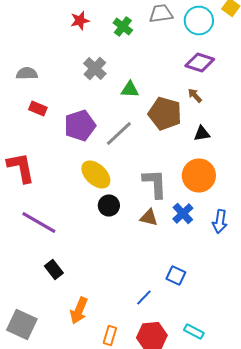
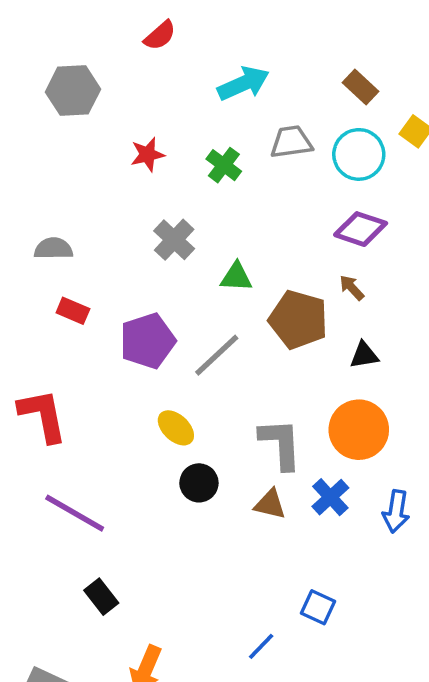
yellow ellipse: (96, 174) -> (176, 428), size x0.7

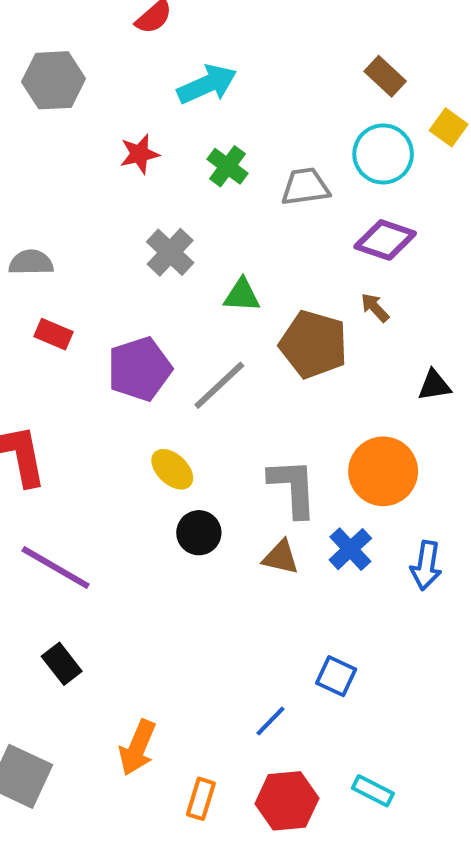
cyan arrow: (243, 83) -> (207, 84), moved
gray trapezoid: (291, 142) -> (305, 187), moved
black triangle: (364, 355) -> (434, 385), moved
black rectangle: (101, 597) -> (62, 664), moved

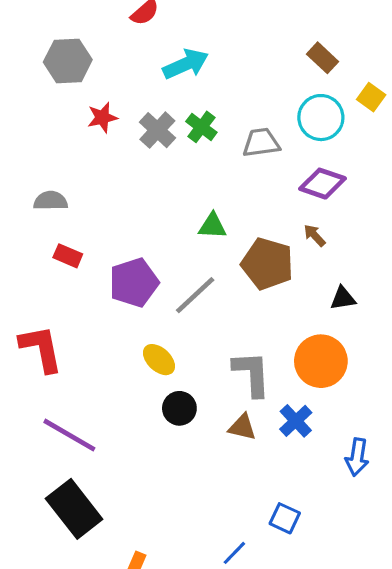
red star: (139, 154) -> (102, 118), moved
gray cross: (170, 252) -> (157, 130), moved
black triangle: (434, 385) -> (343, 298), moved
blue arrow: (426, 565) -> (357, 457), moved
black rectangle: (62, 664) -> (74, 509), size x1.8

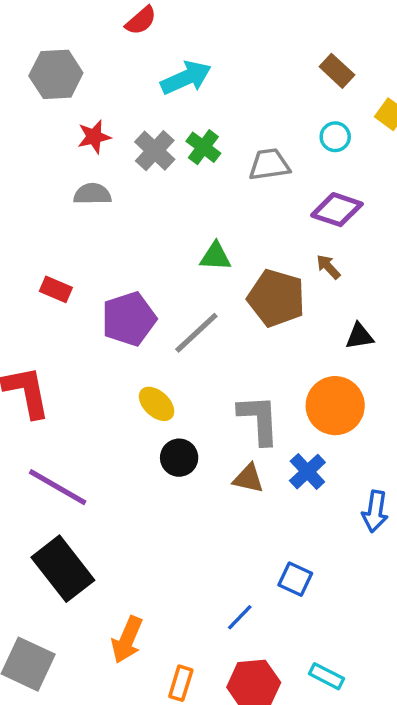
cyan circle: (321, 118) -> (335, 137), size x0.6
gray semicircle: (51, 201) -> (92, 194), moved

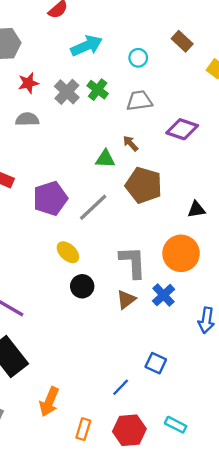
cyan circle: (335, 137) -> (138, 58), moved
brown arrow: (328, 267) -> (131, 143), moved
brown triangle: (248, 478) -> (126, 299), turned -50

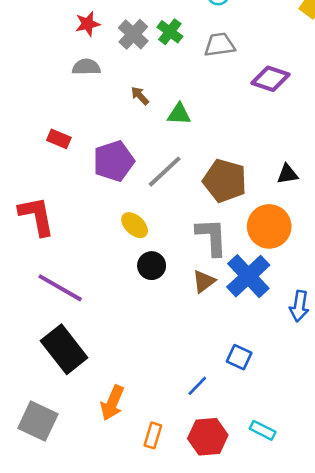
brown arrow: (131, 143) -> (140, 96), moved
brown pentagon: (144, 185) -> (225, 181), moved
blue cross: (163, 295) -> (248, 276), size x1.6

